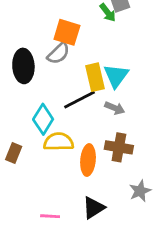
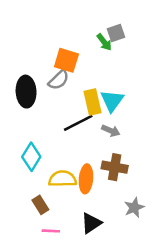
cyan diamond: (43, 119) -> (31, 157), moved
yellow semicircle: (59, 142) -> (63, 179), moved
brown rectangle: (14, 153) -> (40, 205), moved, turned -54

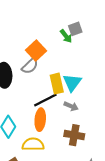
orange square: (66, 60) -> (36, 51), turned 30
orange ellipse: (86, 179) -> (40, 120), moved

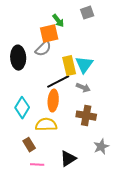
green arrow: (66, 36) -> (58, 21), moved
orange square: (36, 51) -> (49, 34), turned 30

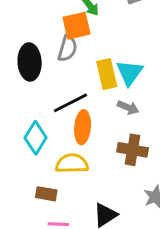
gray semicircle: (43, 49) -> (67, 48), turned -30
black line: (58, 82) -> (70, 103), moved
brown rectangle: (29, 145) -> (46, 194), turned -48

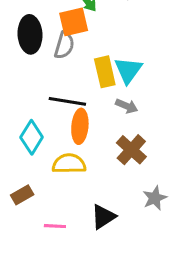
black ellipse: (30, 62) -> (30, 34), moved
black line: (70, 103) -> (67, 101), turned 36
brown cross: (133, 150) -> (131, 150), turned 32
brown rectangle: (46, 194) -> (22, 195), moved, turned -40

